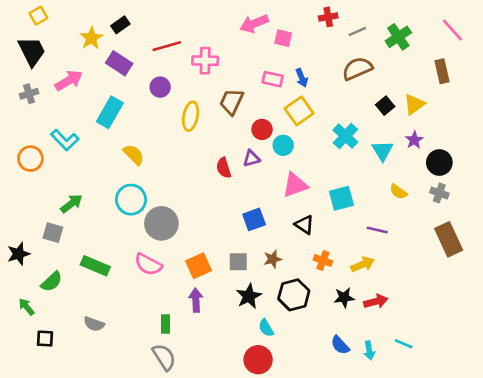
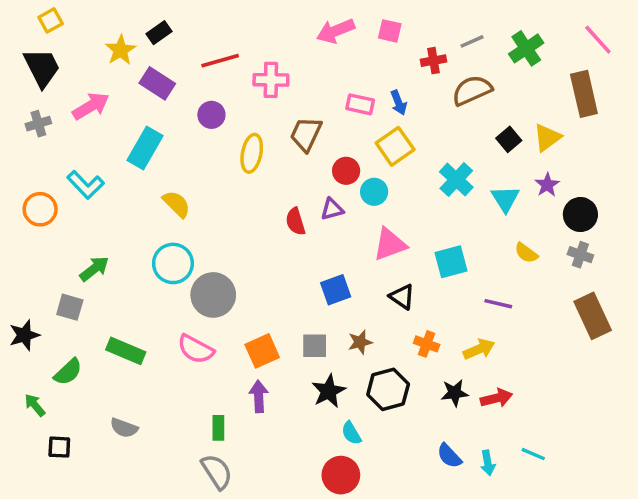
red cross: (328, 17) -> (434, 61), moved
pink square: (283, 38) -> (390, 31), moved
brown rectangle: (442, 71) -> (584, 94), size x1.4

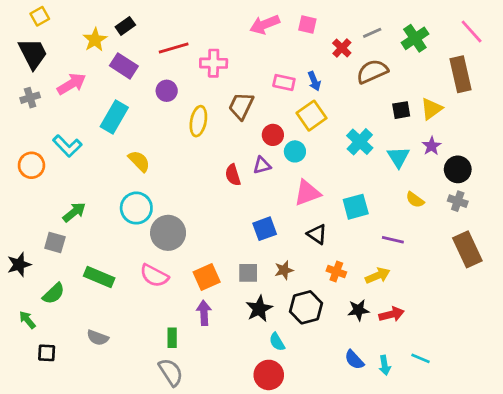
red cross: (434, 61) -> (342, 48), turned -36
black square: (509, 139) -> (401, 110), turned 30

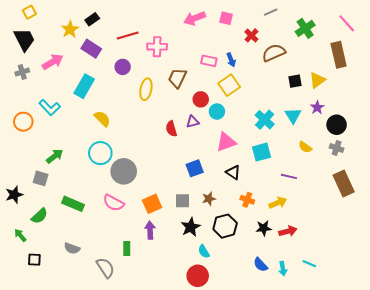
gray line: (372, 33) -> (271, 12), moved
cyan cross: (360, 142) -> (265, 120), moved
gray semicircle: (171, 372) -> (105, 268), moved

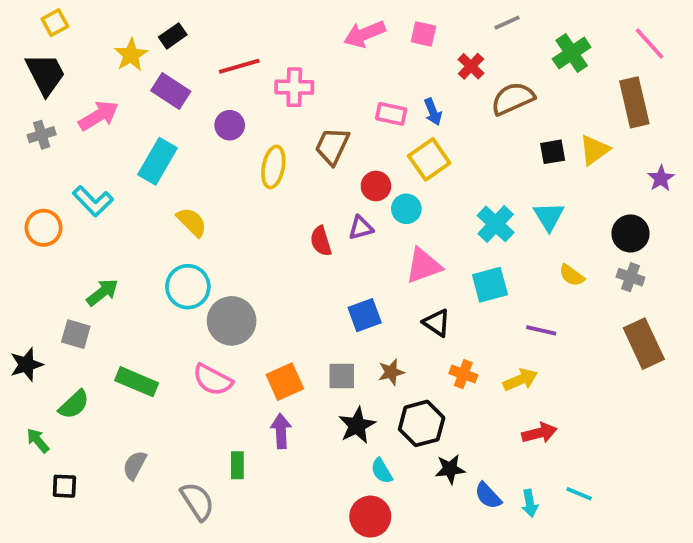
purple star: (317, 107) -> (661, 178), moved
black star: (264, 228) -> (450, 469), moved
gray semicircle: (72, 248) -> (135, 465), turned 98

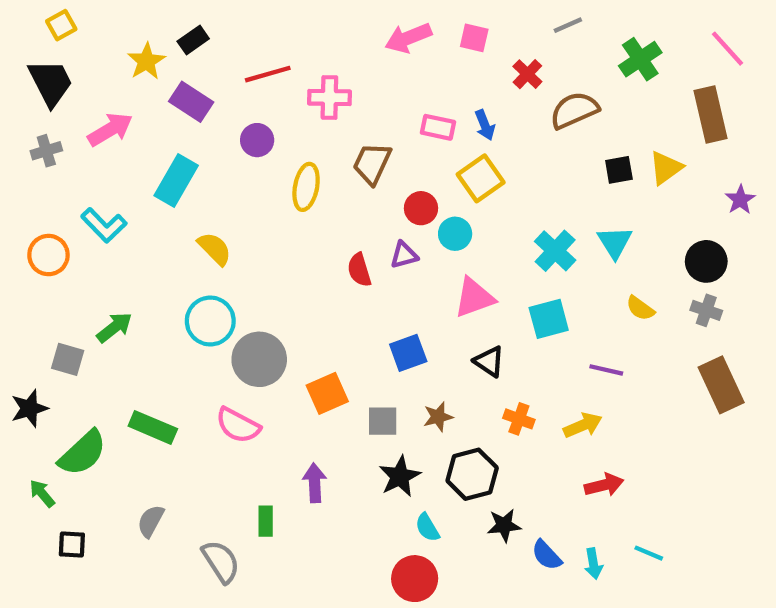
gray square: (76, 334) -> (68, 359), moved
orange square: (285, 382) -> (327, 393), moved
green semicircle: (74, 404) -> (83, 453), size x1.4

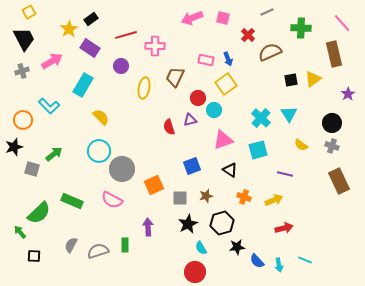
green cross: (640, 59) -> (301, 28), turned 36
black star: (29, 408) -> (14, 147), moved
gray semicircle: (221, 562) -> (98, 251), moved, turned -75

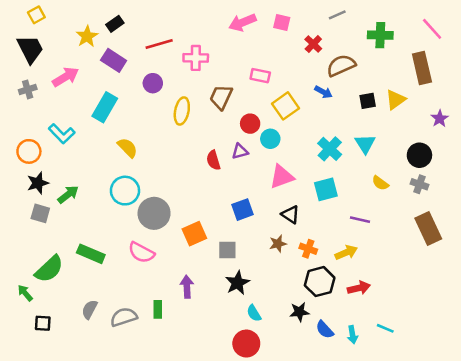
blue arrow: (228, 59) -> (323, 92), moved, turned -40
black star: (14, 147) -> (38, 183), moved
brown star: (206, 196) -> (278, 244), moved
black hexagon: (222, 223) -> (320, 282), moved

